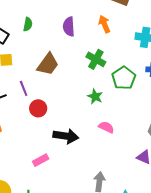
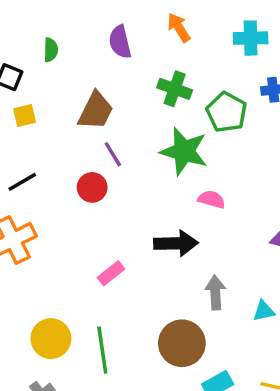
purple line: (24, 88) -> (113, 154), moved
green star: (95, 97) -> (184, 151), size x1.8
black arrow: (66, 136) -> (176, 243), moved

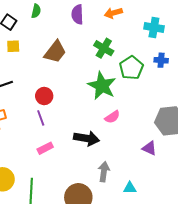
orange arrow: (179, 28) -> (113, 13), turned -84
purple line: (113, 154) -> (41, 118), moved
pink semicircle: (212, 199) -> (112, 117), turned 119

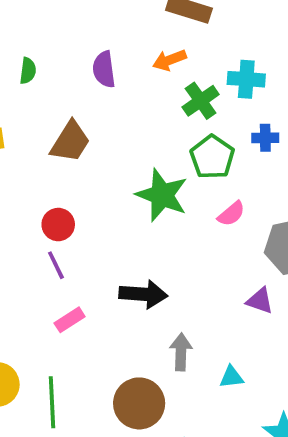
green cross: (104, 48) -> (201, 101), moved, turned 30
pink semicircle: (112, 117) -> (231, 214), moved

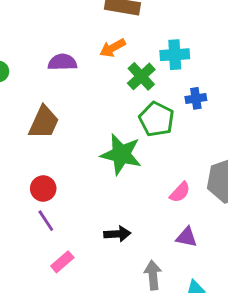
purple semicircle: (104, 69) -> (62, 62), turned 104
pink semicircle: (231, 214) -> (180, 192), moved
black arrow: (143, 294) -> (117, 234), size x0.7
purple triangle: (260, 301) -> (187, 237), moved

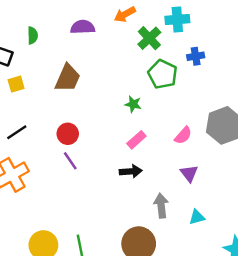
green star: (121, 154) -> (133, 104), size x0.5
purple triangle: (187, 237) -> (189, 173), turned 42
pink rectangle: (62, 262) -> (136, 140), moved

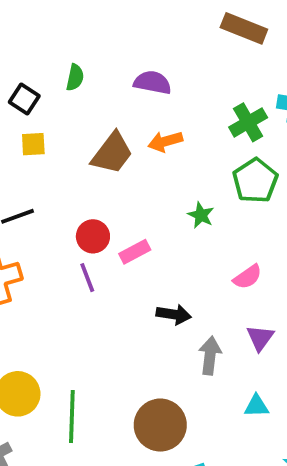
orange arrow: (125, 14) -> (165, 141), moved
pink semicircle: (183, 135) -> (248, 277), moved
pink rectangle: (136, 140) -> (135, 252), moved
gray arrow: (161, 206) -> (210, 356), moved

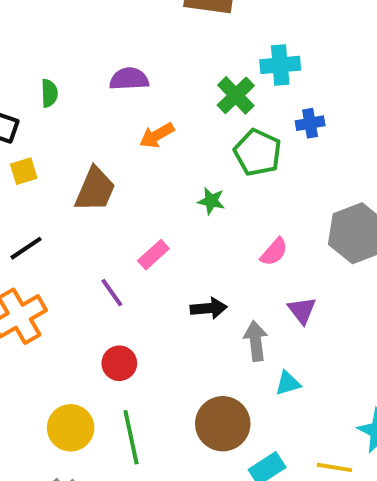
brown trapezoid: (112, 153) -> (95, 189), moved
red circle: (93, 236) -> (119, 363), moved
cyan triangle: (256, 406) -> (288, 383), moved

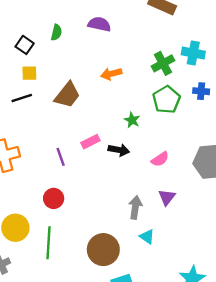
purple semicircle: (129, 79) -> (99, 24), moved
black line: (26, 248) -> (22, 98), moved
black arrow: (209, 308) -> (119, 150), moved
cyan triangle: (288, 383) -> (147, 237), turned 35

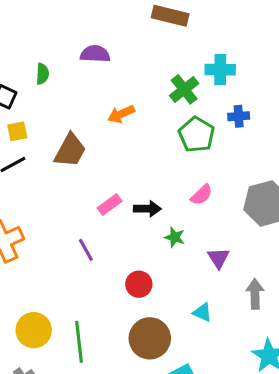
green star: (132, 120) -> (175, 237), moved
purple line: (61, 157) -> (86, 250), moved
pink semicircle: (160, 159) -> (202, 195), moved
red circle: (54, 198) -> (139, 284), moved
gray arrow: (135, 207) -> (255, 294), moved

